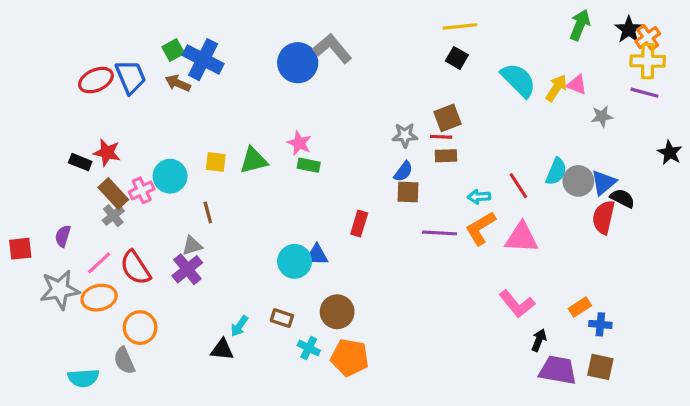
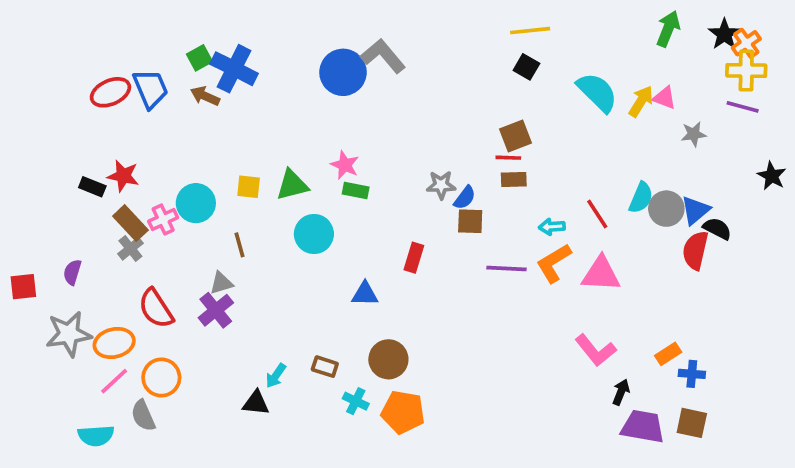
gray star: (405, 135) -> (441, 185), moved
cyan circle: (295, 261) -> (314, 234), moved
pink line: (99, 263) -> (114, 381), moved

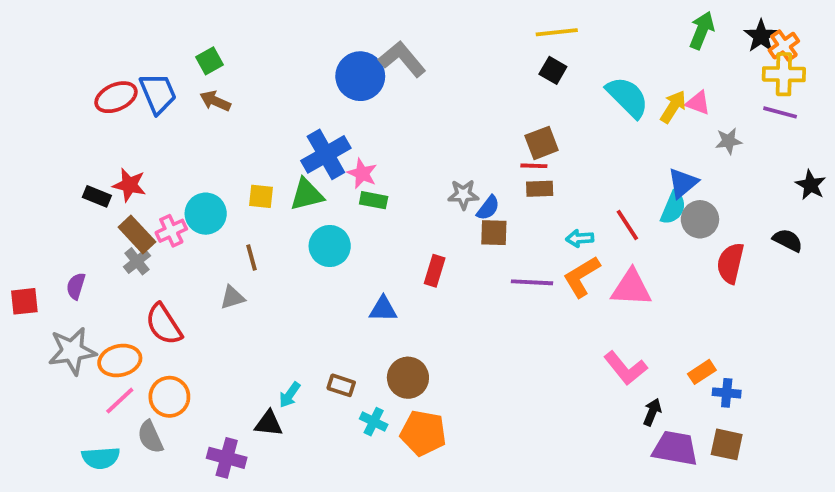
blue cross: (234, 69) -> (326, 154), moved, turned 33
blue triangle: (695, 210) -> (683, 183), moved
black semicircle: (717, 229) -> (788, 240), moved
purple cross: (216, 310) -> (227, 458), moved, turned -36

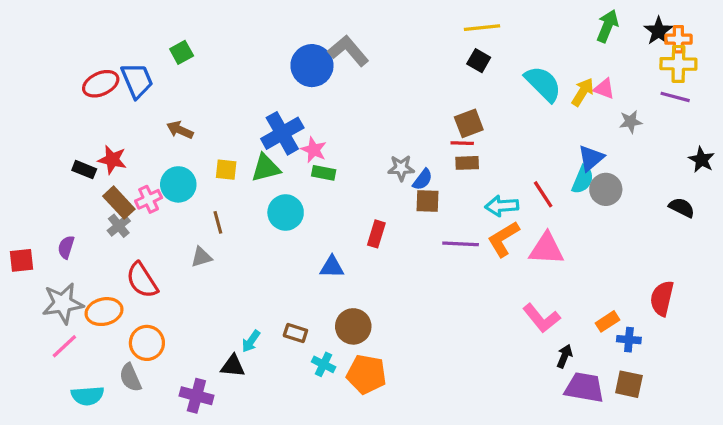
orange cross: (784, 46) -> (678, 39), turned 35
brown arrow: (215, 101) -> (180, 130), moved
cyan arrow: (580, 238) -> (502, 206), size x1.4
red semicircle: (730, 263) -> (662, 298), moved
pink line: (120, 401) -> (64, 346), moved

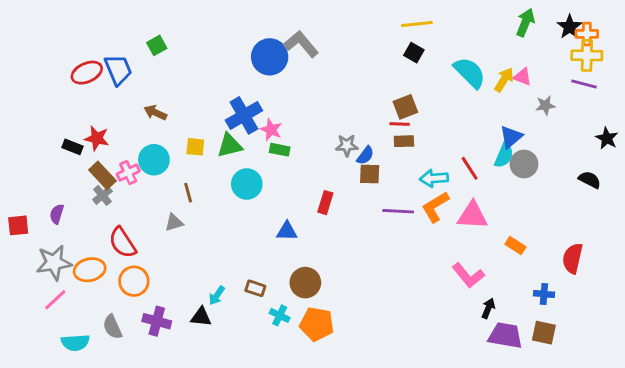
orange rectangle: (607, 321) -> (515, 245), moved, turned 66
orange circle: (147, 343) -> (134, 281), moved
purple cross: (196, 396) -> (157, 321), moved

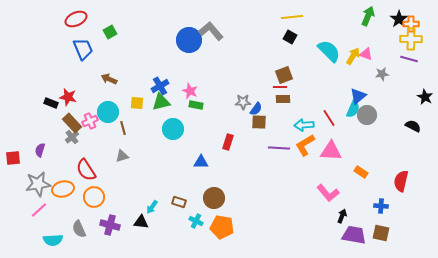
red ellipse: (87, 73) -> (76, 19), moved
blue cross: (244, 115) -> (160, 86), moved, size x0.7
brown line: (188, 193) -> (123, 128), moved

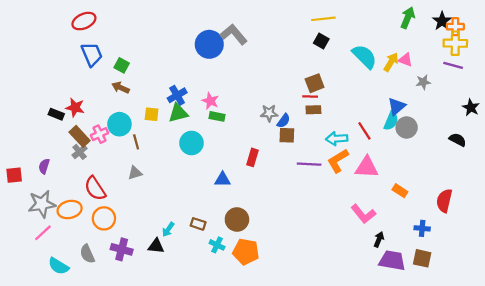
green square: (110, 32) -> (122, 65), moved, turned -32
cyan semicircle: (53, 240) -> (58, 266), turned 36

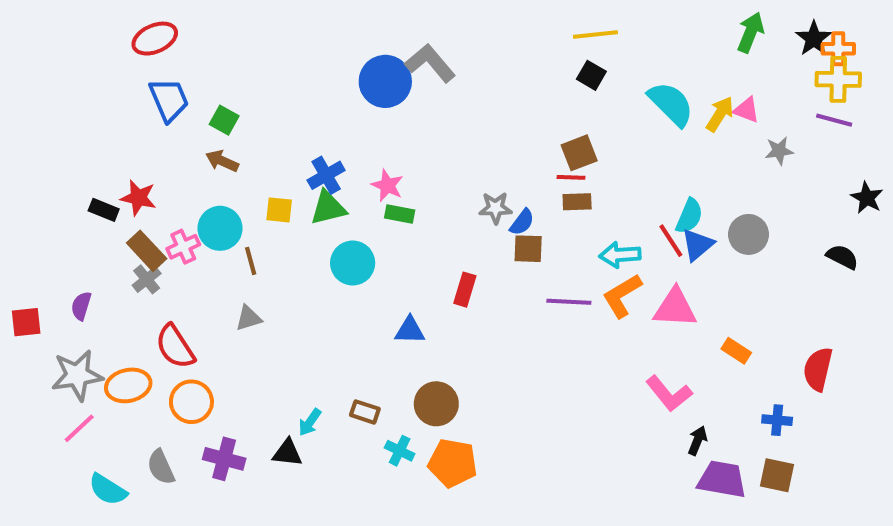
blue triangle: (397, 106) -> (697, 245), moved
cyan semicircle: (391, 121) -> (689, 216), moved

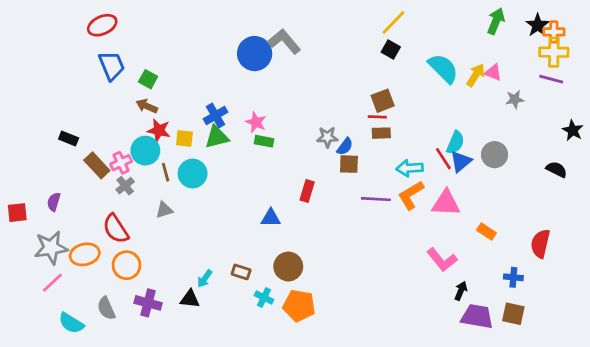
yellow line: (595, 34) -> (393, 23), turned -40
red star: (138, 198) -> (159, 130), moved
cyan circle: (353, 263) -> (193, 174), moved
gray cross: (147, 279) -> (125, 186), moved

